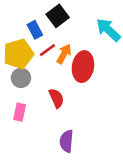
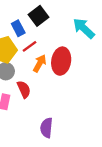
orange arrow: (64, 54) -> (40, 63), moved
red semicircle: (56, 98) -> (24, 89), moved

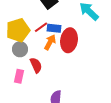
blue rectangle: (18, 28) -> (54, 28), moved, turned -56

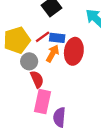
gray circle: (20, 49) -> (29, 61), moved
pink rectangle: (19, 76) -> (43, 102), moved, size x1.5

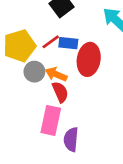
orange arrow: (53, 54) -> (56, 74), moved, turned -96
red semicircle: (37, 79) -> (60, 92), moved

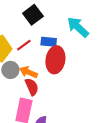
blue rectangle: (68, 43) -> (49, 42), moved

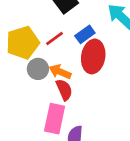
blue rectangle: (49, 42) -> (85, 34), turned -42

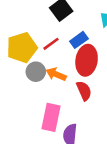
red semicircle: (64, 90) -> (84, 91), moved

